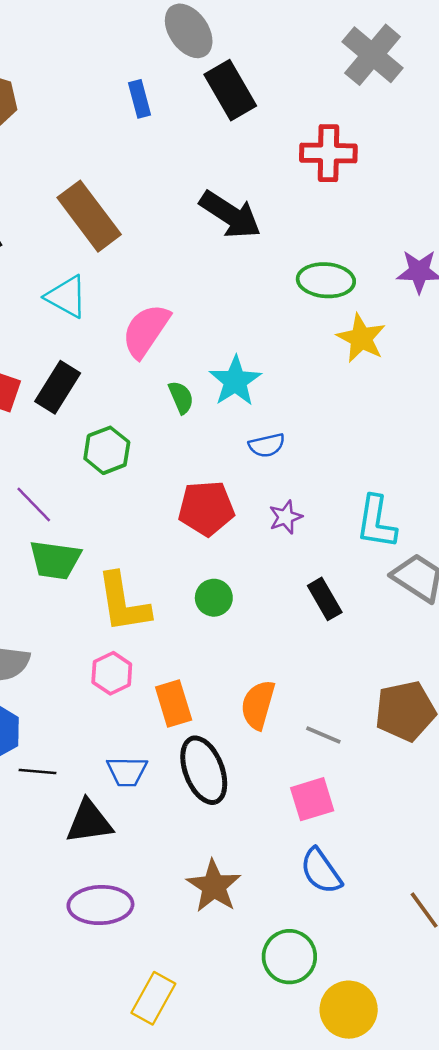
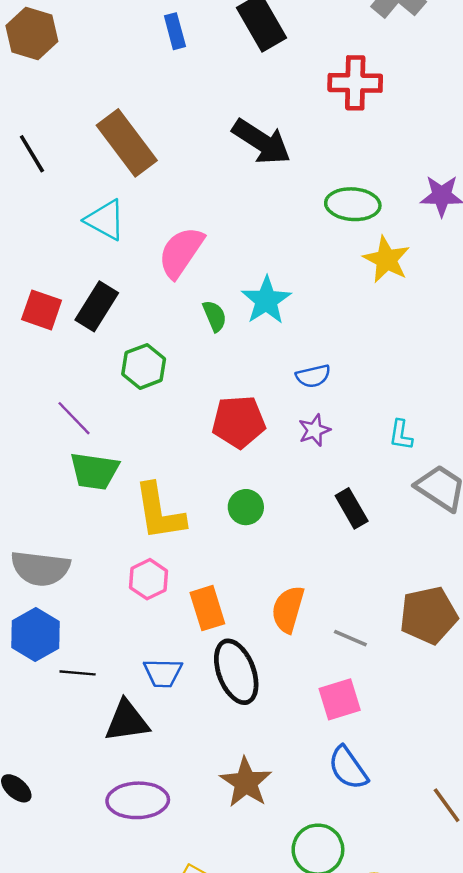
blue semicircle: (267, 445) -> (313, 376), moved
cyan L-shape: (376, 522) -> (401, 435), size x0.6

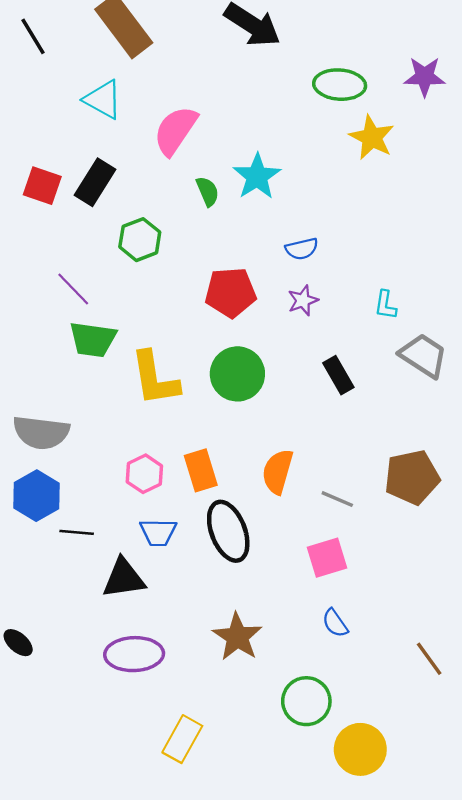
green circle: (246, 507) -> (237, 374), size x1.6
pink hexagon: (148, 579) -> (144, 474), moved
blue semicircle: (348, 768) -> (335, 623), size x0.7

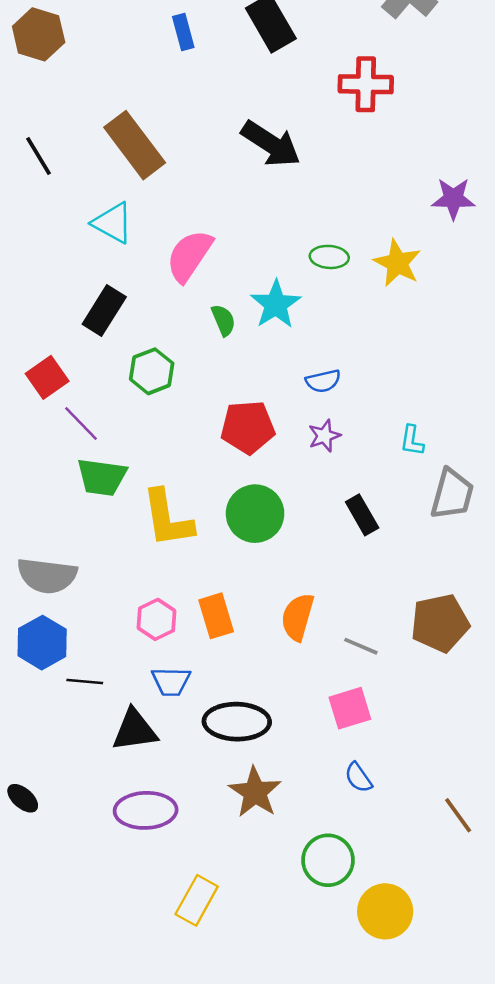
green ellipse: (340, 85) -> (329, 257), moved, size x0.7
red square: (42, 186) -> (47, 377), moved, turned 36
gray trapezoid: (423, 356) -> (452, 494), turned 72
black ellipse: (228, 531) -> (237, 722), moved, turned -68

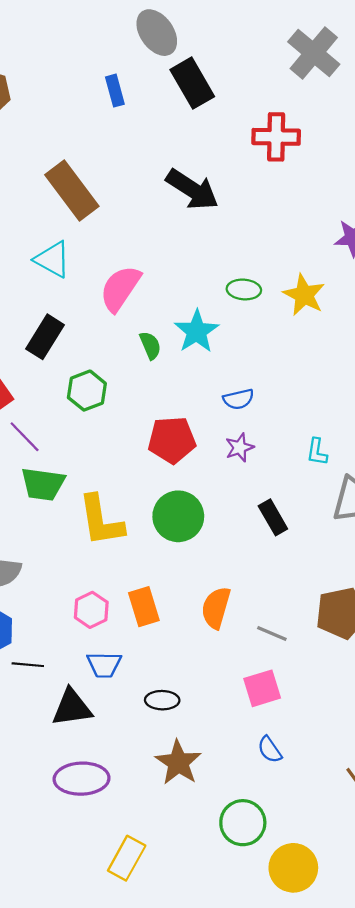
black ellipse: (237, 722) -> (162, 700), size x0.6

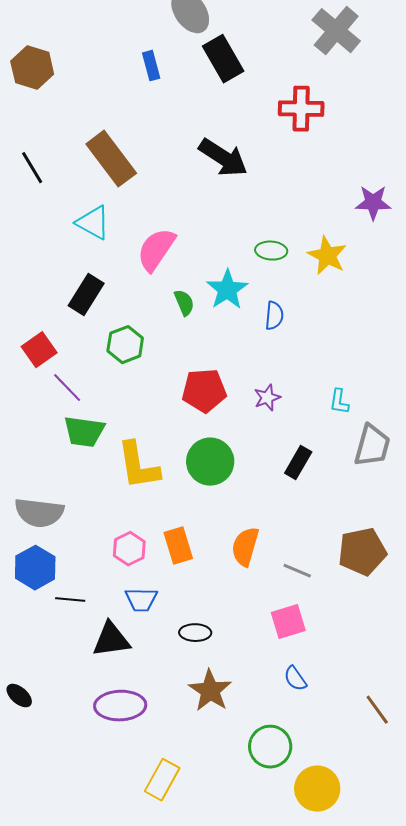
blue semicircle: (238, 399) -> (274, 316), moved, turned -72
black rectangle: (273, 517) -> (298, 463), turned 60

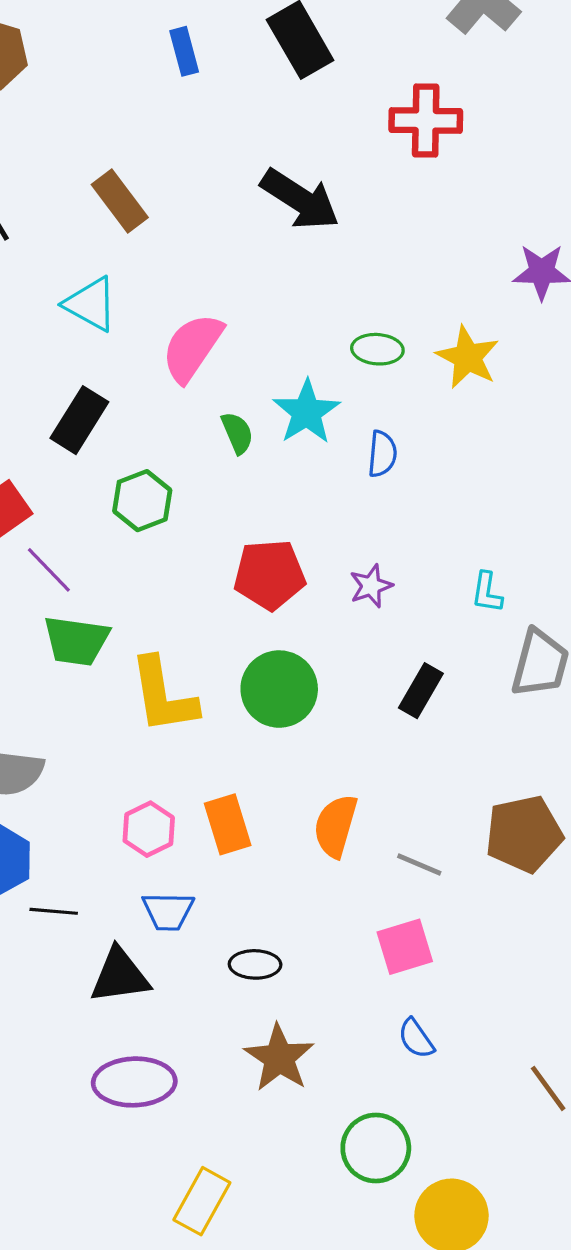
brown rectangle: (111, 159) -> (120, 201), size x0.7

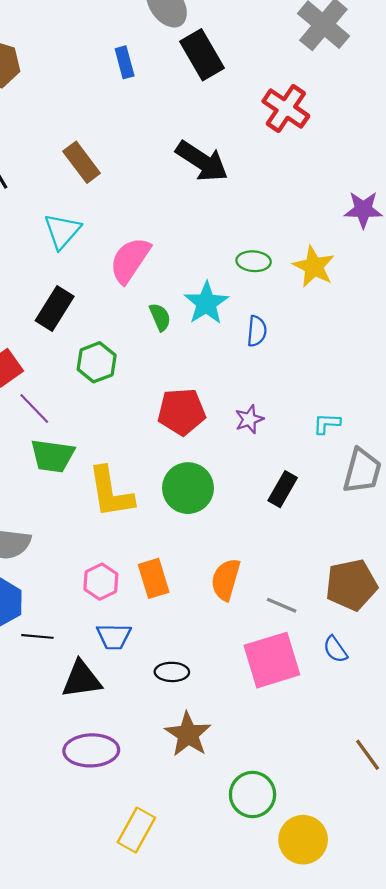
red cross: (426, 121) -> (286, 109), turned 33
cyan triangle: (91, 304) -> (62, 231), turned 42
cyan L-shape: (487, 592) -> (327, 424), turned 84
pink square: (405, 947) -> (272, 660), size x1.5
blue semicircle: (416, 1038) -> (335, 649), moved

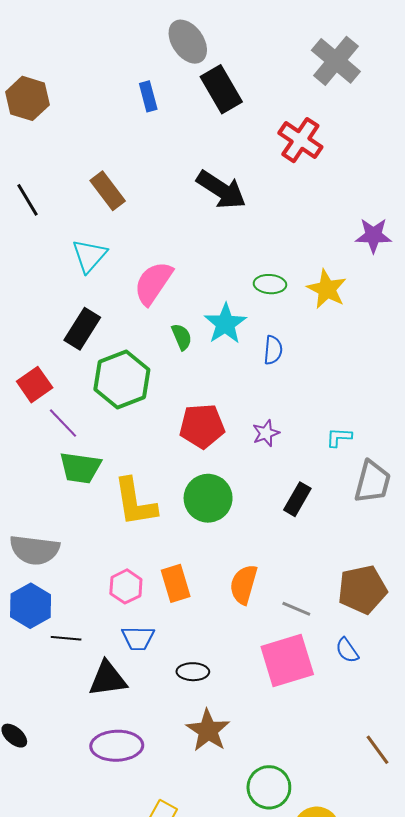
green hexagon: (97, 362) -> (122, 379), size x1.5

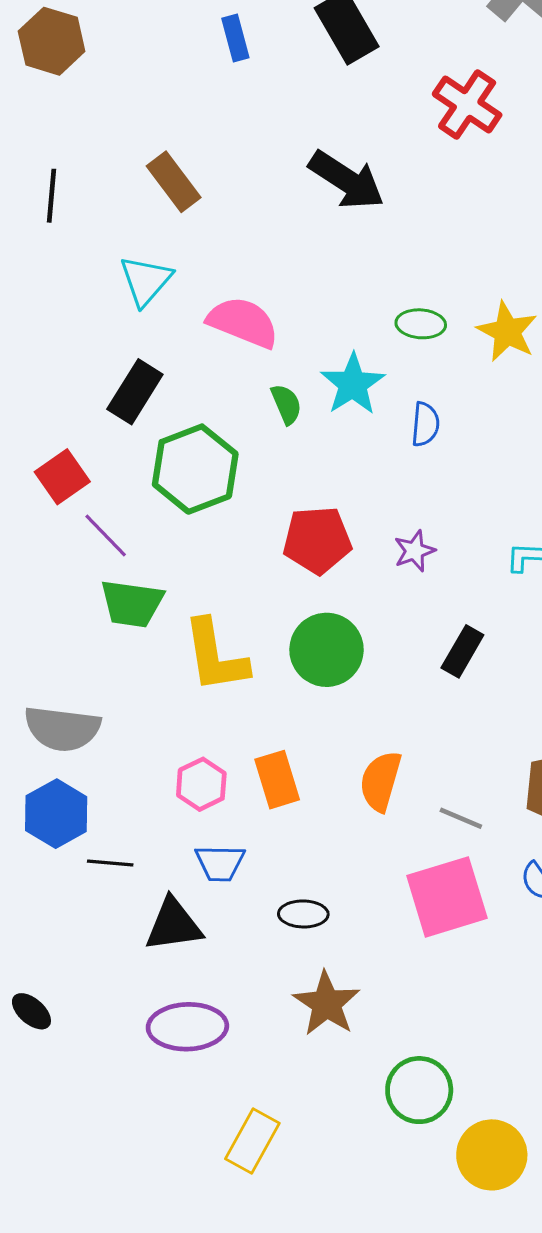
black line: (27, 200) -> (52, 196), turned 36
pink semicircle: (153, 283) -> (243, 322), turned 78

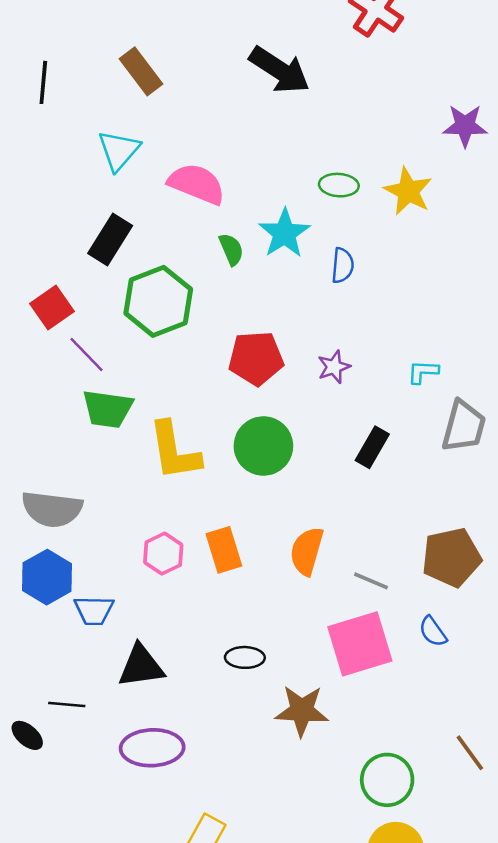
black line: (110, 863) -> (67, 704), moved
blue trapezoid: (220, 863) -> (94, 610), moved
brown star: (326, 1004) -> (302, 711), moved, turned -30
green circle: (419, 1090) -> (387, 780), moved

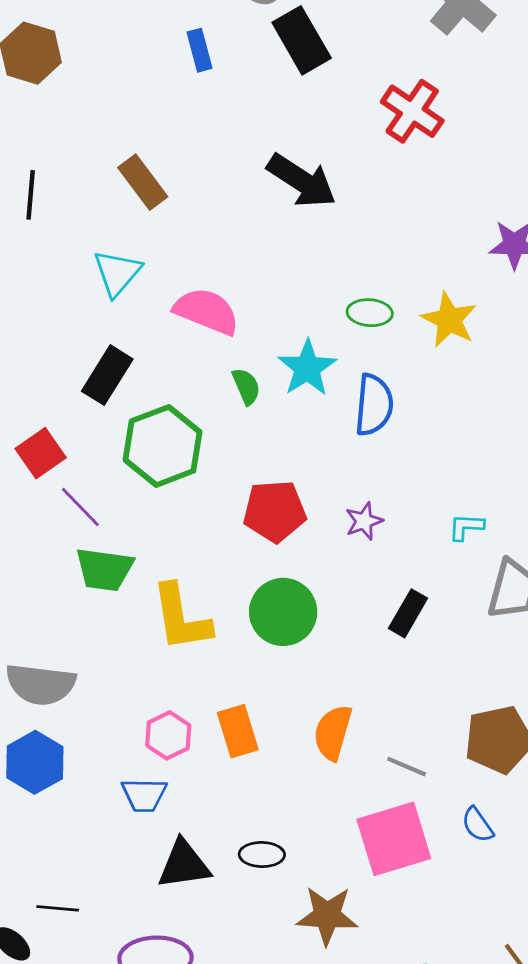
blue semicircle: (343, 265) -> (374, 405), size x1.5
blue trapezoid: (94, 610) -> (144, 795), moved
black triangle: (141, 666) -> (184, 864), moved

